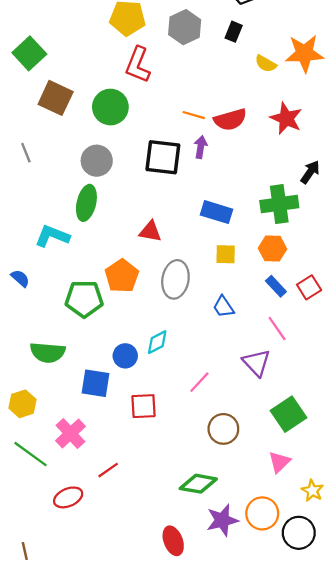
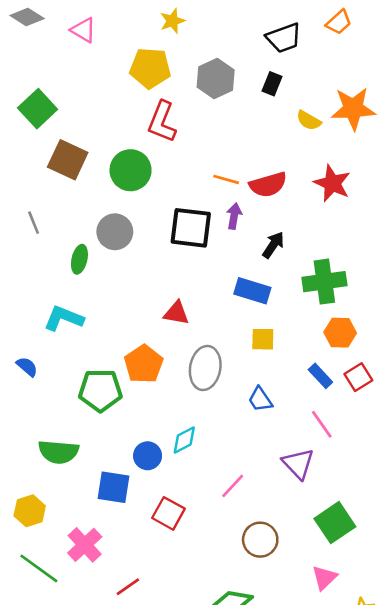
black arrow: (310, 172) -> (273, 245), moved
green ellipse: (86, 203) -> (79, 259), moved, size x0.7
orange hexagon: (272, 249) -> (340, 333), moved
red square: (143, 406) -> (169, 513), turned 32

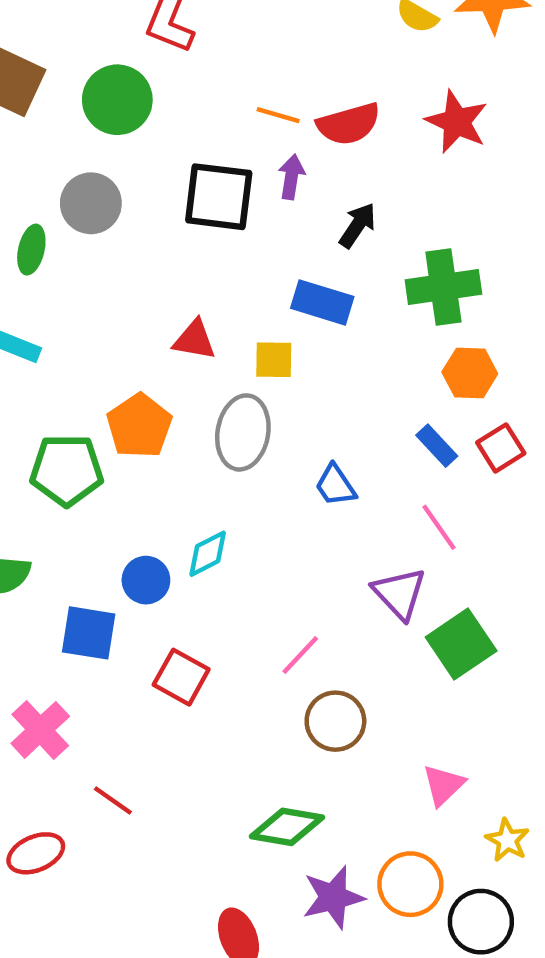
yellow square: (263, 339) -> (274, 360), moved
pink line: (233, 486) -> (300, 655), moved
green square: (335, 523) -> (461, 644), moved
red line: (128, 587) -> (113, 800), turned 70

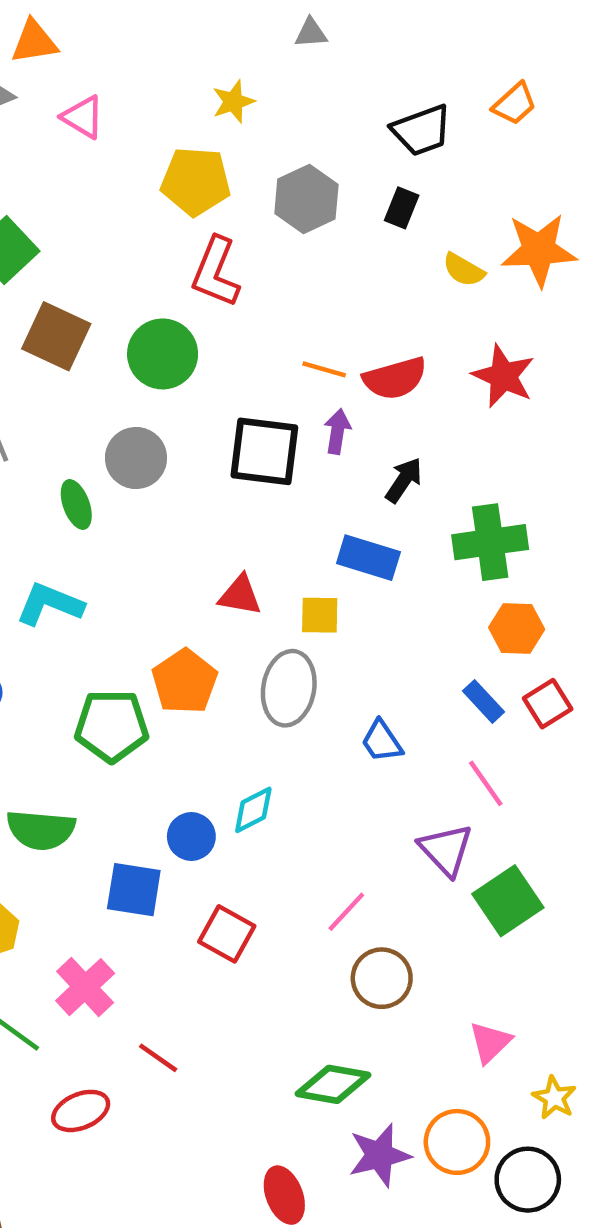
green ellipse: (31, 250) -> (76, 504), turned -33

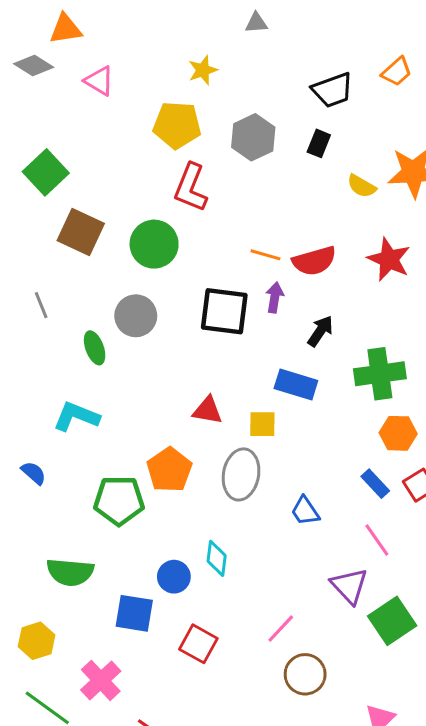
cyan diamond: (253, 810) -> (217, 558), turned -56

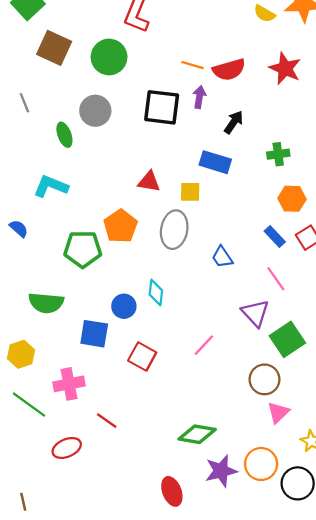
green cross: (380, 374) -> (278, 154), size x0.6
brown circle: (305, 674) -> (264, 379), moved
pink cross: (101, 680) -> (69, 384), turned 32

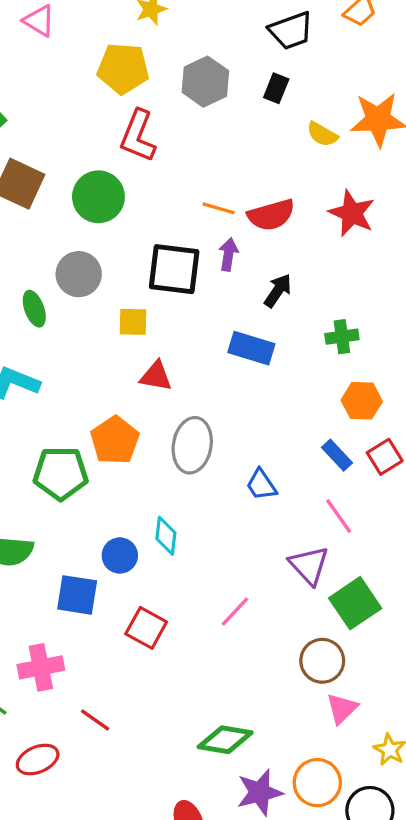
yellow square: (190, 192) -> (133, 322), moved

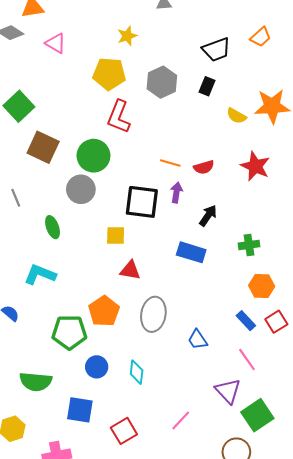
red semicircle: (271, 215) -> (204, 167), size x0.7
gray circle: (79, 274) -> (81, 189), moved
blue circle: (120, 555) -> (97, 367), moved
red square: (146, 628) -> (124, 431), turned 30

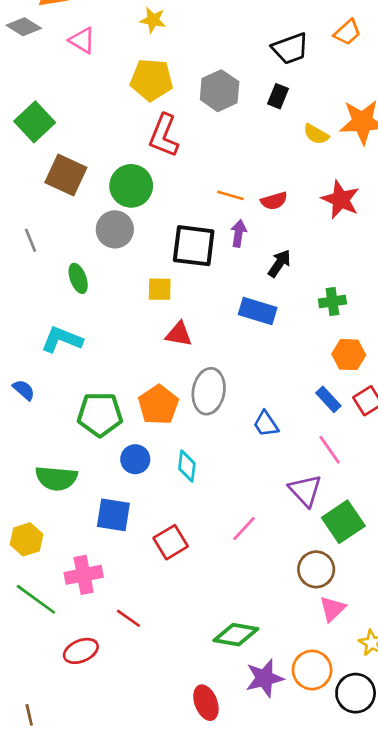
yellow star: (127, 36) -> (153, 20), moved, turned 30
orange pentagon: (104, 311) -> (158, 405), moved

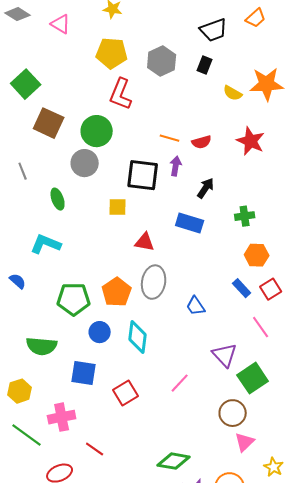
red triangle: (179, 334) -> (145, 242), moved
pink line: (330, 450) -> (261, 327), moved
cyan diamond: (187, 466) -> (138, 337), size x1.4

